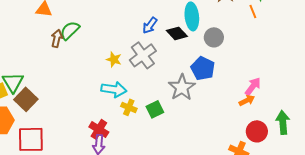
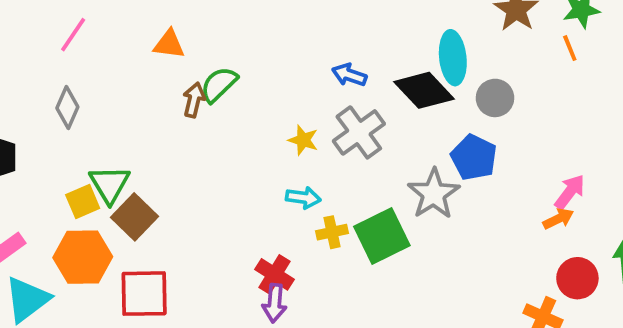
blue arrow: (150, 25) -> (349, 75), moved, turned 72
black diamond: (177, 33) -> (424, 90), size x1.4
cyan arrow: (114, 89) -> (303, 198), size x0.7
yellow cross: (129, 107) -> (332, 232), turned -35
green square: (155, 109) -> (382, 236), size x1.6

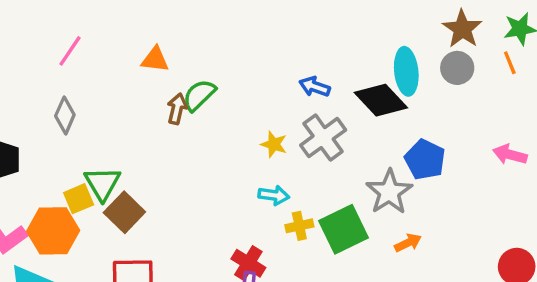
gray circle: (495, 98) -> (457, 68), moved
pink arrow: (570, 192) -> (510, 155), moved, turned -112
orange arrow: (558, 219) -> (408, 243), moved
orange hexagon: (83, 257) -> (53, 231), moved

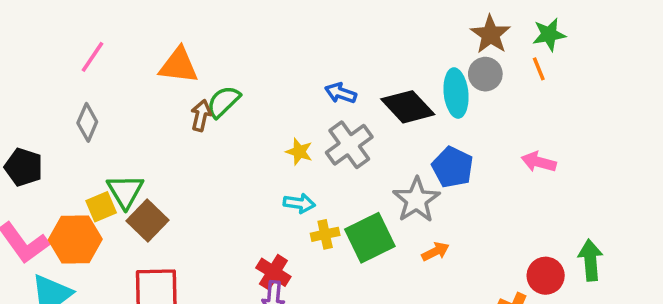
orange triangle: (155, 59) -> (179, 65), size x1.4
cyan ellipse: (406, 71) -> (456, 93), moved

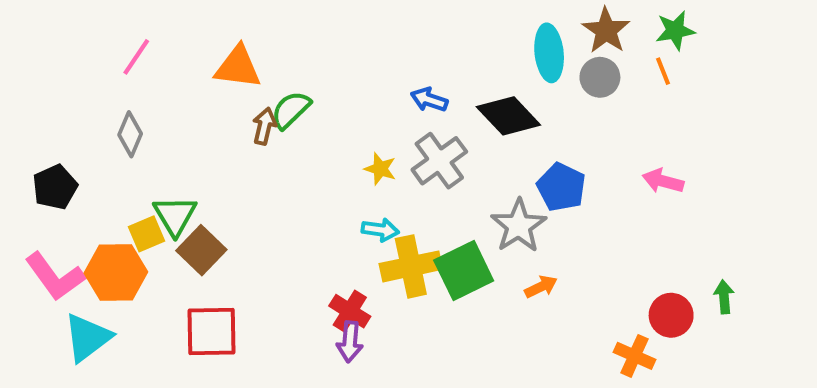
cyan ellipse: (456, 93) -> (549, 53), moved
black pentagon: (24, 167) -> (55, 187), turned 30
yellow cross: (325, 234) -> (411, 266), size x1.8
green arrow: (590, 260) -> (724, 297), size x0.7

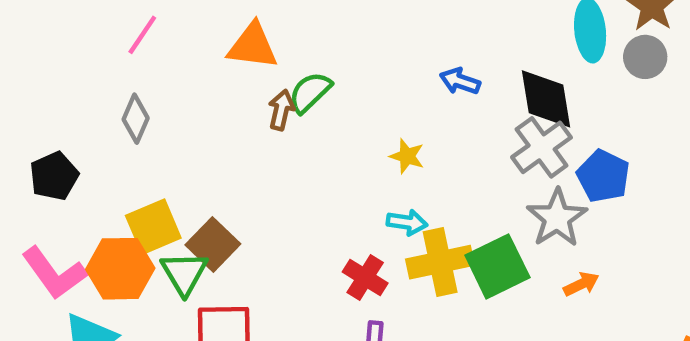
black diamond: (508, 116) -> (546, 99), turned 34
gray cross: (439, 161) -> (542, 147), moved
green triangle: (175, 216) -> (184, 273), moved
yellow square: (146, 234) -> (153, 227), size x1.4
red cross: (350, 311) -> (365, 278), moved

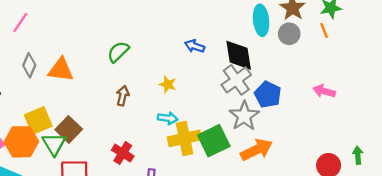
pink line: (142, 35) -> (20, 23), moved
orange triangle: (253, 46) -> (61, 70), moved
brown arrow: (281, 110) -> (123, 96), moved
red cross: (365, 278) -> (123, 153), moved
orange arrow: (581, 284) -> (257, 150), size x1.8

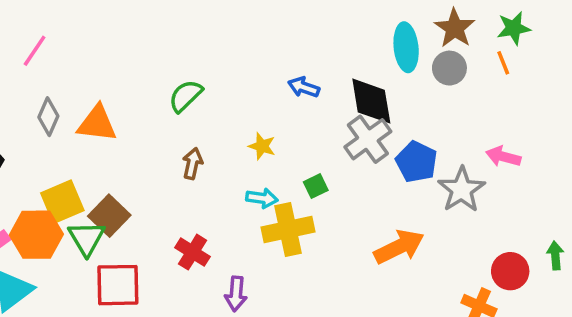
gray star: (244, 116) -> (462, 190), moved
green square: (214, 141) -> (316, 186), moved, size x0.5

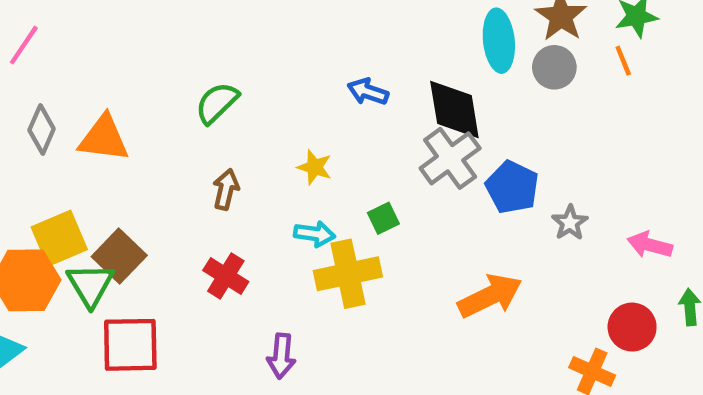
pink arrow: (503, 157) -> (650, 245), moved
gray star: (462, 190) -> (570, 223), size x0.6
red cross: (193, 252) -> (226, 276), moved

